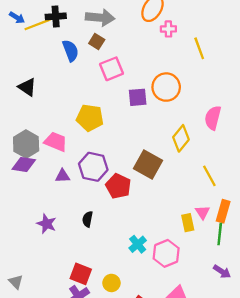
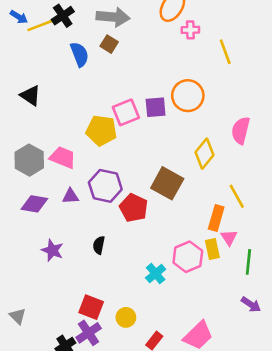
black cross: (56, 16) -> (63, 16), turned -30
pink square: (111, 69) -> (126, 112), moved
purple diamond: (24, 165) -> (34, 204), moved
orange rectangle: (223, 211) -> (216, 218), moved
pink hexagon: (166, 253) -> (188, 257), moved

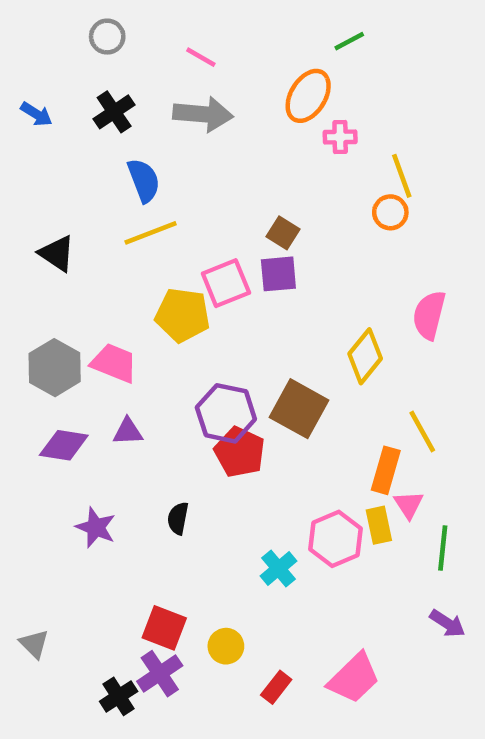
yellow line: (42, 25) -> (151, 233), moved
brown square: (109, 44) -> (283, 233), moved
orange circle: (188, 96) -> (390, 212), moved, size x0.6
purple hexagon: (105, 186) -> (226, 413), moved

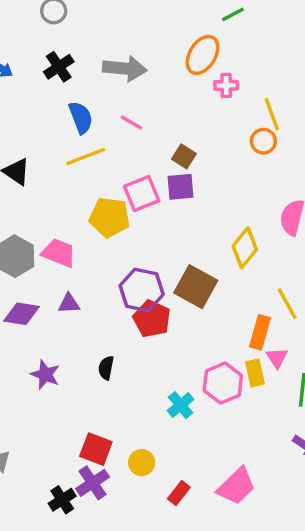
pink line: (201, 57) -> (131, 123), moved

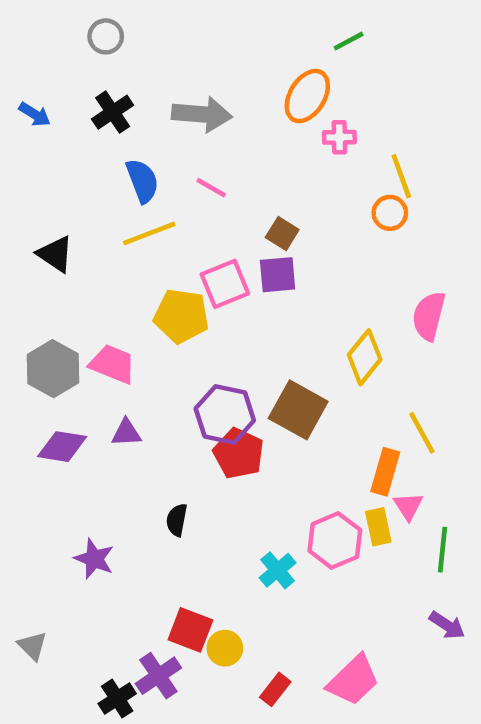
purple star: (45, 375) -> (94, 559), moved
red square: (96, 449) -> (190, 630), moved

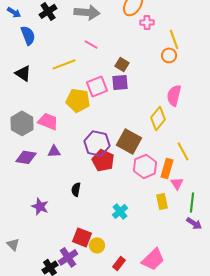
blue semicircle: (142, 181) -> (28, 35), moved
pink semicircle: (429, 316) -> (174, 95), moved
yellow rectangle: (378, 527) -> (162, 201), moved
pink hexagon: (335, 540) -> (145, 166), moved
purple arrow: (447, 625) -> (194, 223), moved

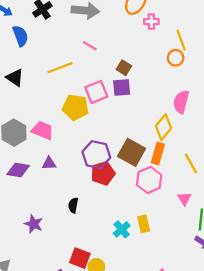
red pentagon: (103, 160) -> (103, 173), turned 30
orange rectangle: (167, 168) -> (158, 154), moved
yellow rectangle: (162, 201) -> (144, 224), moved

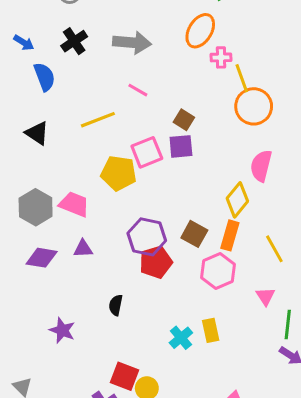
yellow line: (181, 40) -> (242, 78), moved
orange circle: (176, 58) -> (254, 106), size x1.6
brown square: (132, 152) -> (194, 234), size x0.7

